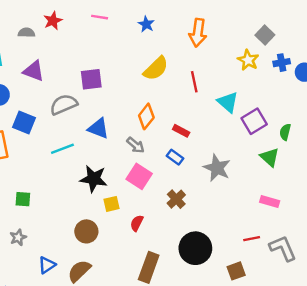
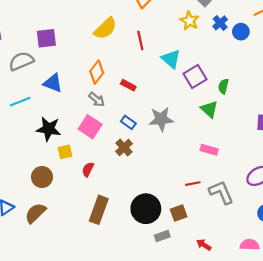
blue cross: (282, 63) -> (220, 23), turned -32
gray arrow: (135, 145) -> (97, 99), moved
blue rectangle: (175, 157) -> (128, 122), moved
gray star: (217, 168) -> (161, 119), turned -30
black circle: (195, 248) -> (146, 209), moved

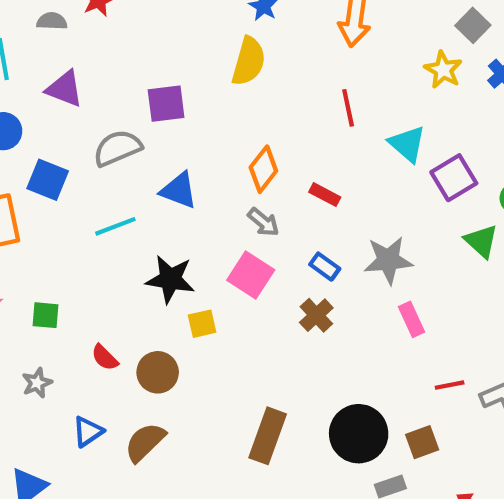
yellow semicircle: (105, 28) -> (249, 61), moved, turned -30
pink rectangle: (209, 150) -> (412, 319), moved, turned 49
red semicircle: (88, 169) -> (105, 358), moved, turned -72

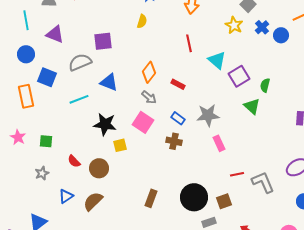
yellow semicircle: (249, 61) -> (142, 21), size x0.6
brown cross: (316, 315) -> (174, 141), turned -35
brown rectangle: (268, 436) -> (151, 198), size x0.7

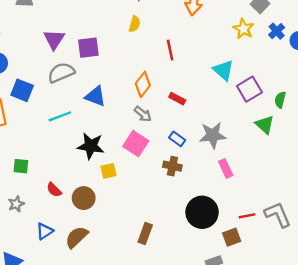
purple triangle: (55, 34) -> (54, 39), moved, turned 42
red line: (189, 43) -> (170, 50), moved
red line: (237, 174) -> (247, 216), moved
black circle: (194, 197) -> (202, 212), moved

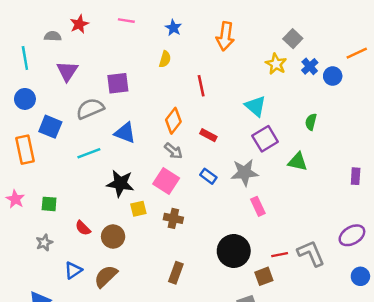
purple triangle: (54, 39) -> (67, 71), moved
purple square: (249, 89) -> (265, 139), moved
green semicircle: (280, 100) -> (311, 122), moved
green triangle: (265, 125) -> (298, 162), turned -30
brown cross: (172, 166) -> (173, 218), moved

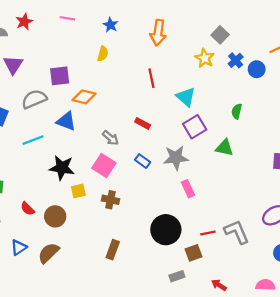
red line: (201, 86) -> (151, 78), moved
orange diamond: (173, 121) -> (84, 97), moved, turned 65

